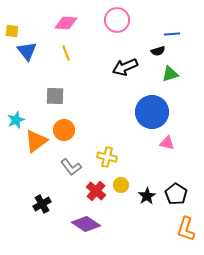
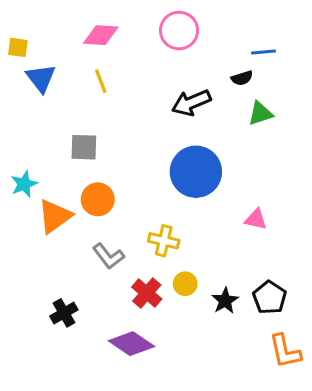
blue circle: (152, 112) -> (196, 172), moved
orange L-shape: (186, 229) -> (285, 351), turned -30

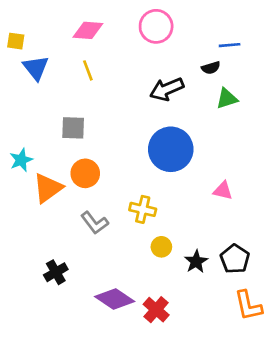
red cross: (147, 293) -> (156, 310), moved

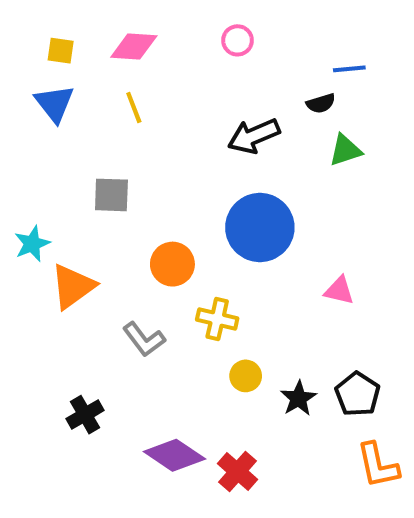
pink circle: (156, 26) -> (238, 40), size x0.6
yellow square: (16, 41) -> (61, 51), moved
orange circle: (85, 173) -> (172, 264), moved

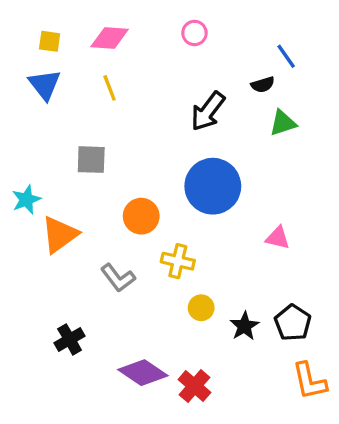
blue line: (349, 69) -> (286, 56), turned 60
black arrow: (254, 136) -> (208, 111), turned -30

